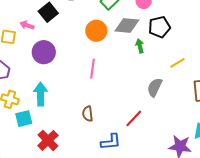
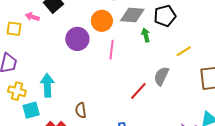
purple circle: (44, 52) -> (77, 39), moved
pink line: (92, 69) -> (112, 50), moved
brown semicircle: (88, 114) -> (81, 110), moved
red line: (134, 118) -> (138, 91), moved

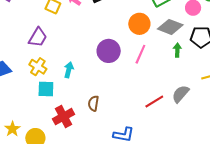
purple circle: (77, 39) -> (109, 51), moved
cyan arrow: (47, 85) -> (69, 70), size x0.7

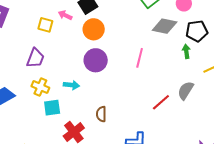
orange circle: (139, 24) -> (94, 29), moved
green arrow: (177, 50) -> (186, 51), moved
purple circle: (109, 51) -> (96, 60), moved
cyan arrow: (69, 70) -> (71, 85), turned 91

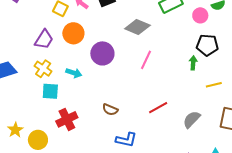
gray diamond: (165, 26) -> (137, 27), moved
orange circle: (94, 29) -> (73, 33), moved
gray semicircle: (186, 90) -> (192, 119), moved
brown semicircle: (101, 114) -> (110, 110), moved, turned -77

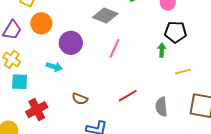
cyan arrow: (74, 73) -> (54, 67), moved
gray semicircle: (192, 119) -> (161, 107), turned -48

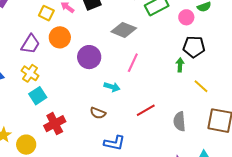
cyan arrow: (54, 67) -> (112, 87), moved
yellow line: (183, 72) -> (201, 86), turned 56
cyan square: (20, 82) -> (38, 96), turned -36

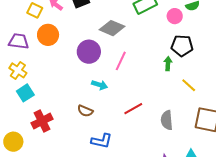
purple trapezoid: (30, 44) -> (19, 41), turned -115
purple circle: (89, 57) -> (89, 52), moved

